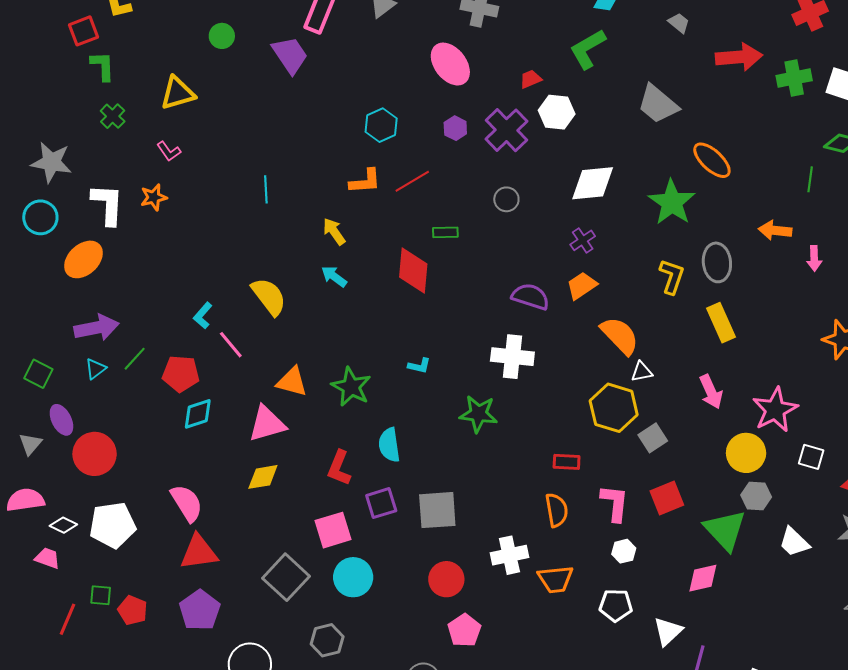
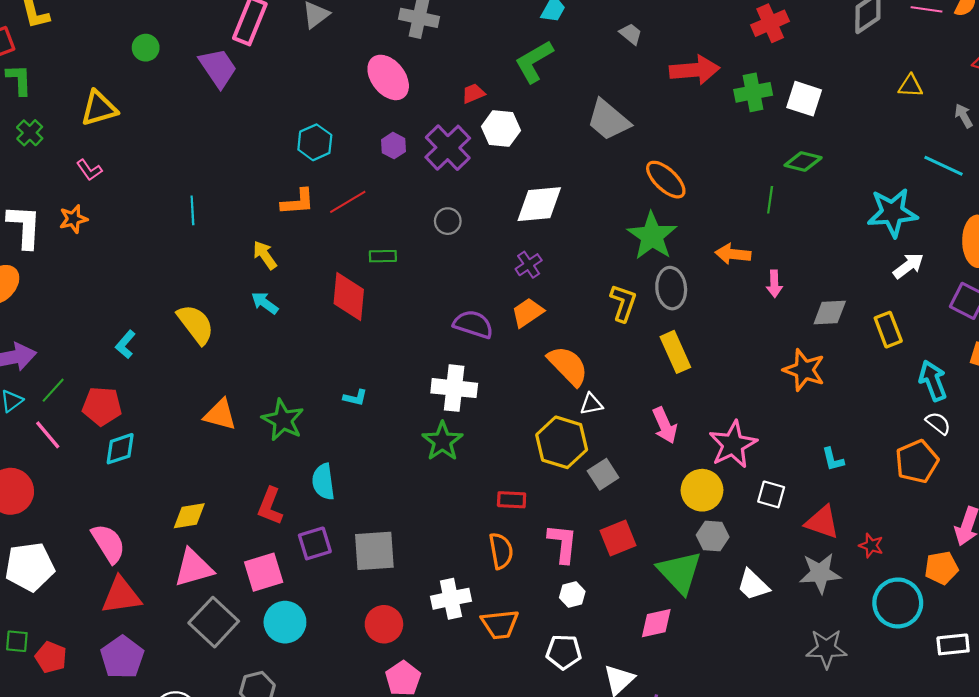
green star: (672, 202) -> (652, 236), moved
pink line: (231, 345) -> (48, 435), moved
green star: (478, 414) -> (442, 441), moved, turned 30
pink triangle: (267, 424) -> (194, 568), moved

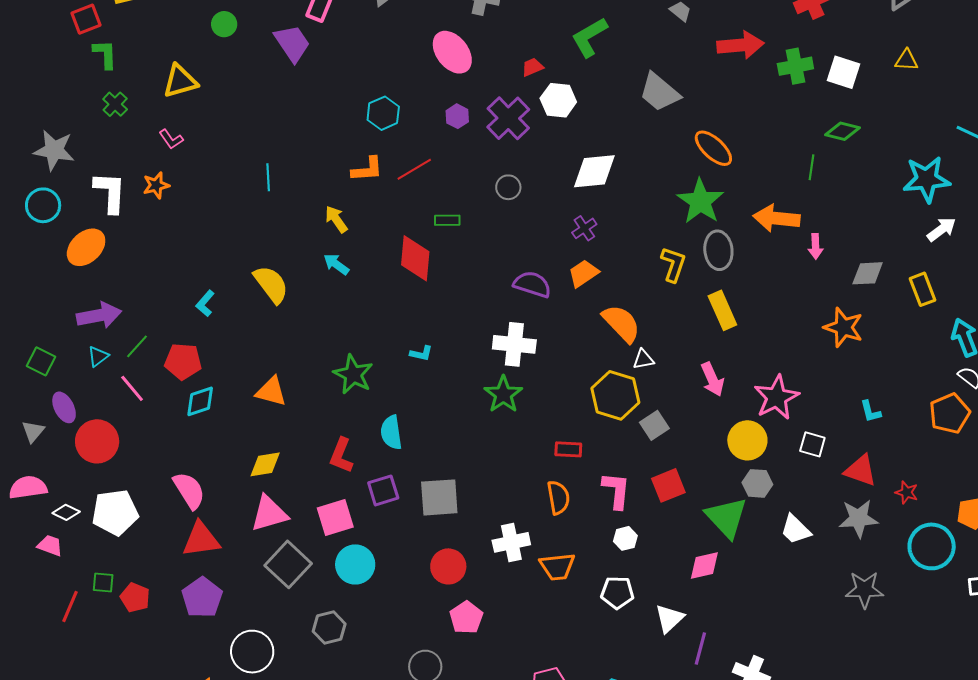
yellow triangle: (911, 86) -> (907, 60), moved
orange arrow: (733, 254) -> (776, 218), size x1.4
orange triangle: (220, 415) -> (271, 391), moved

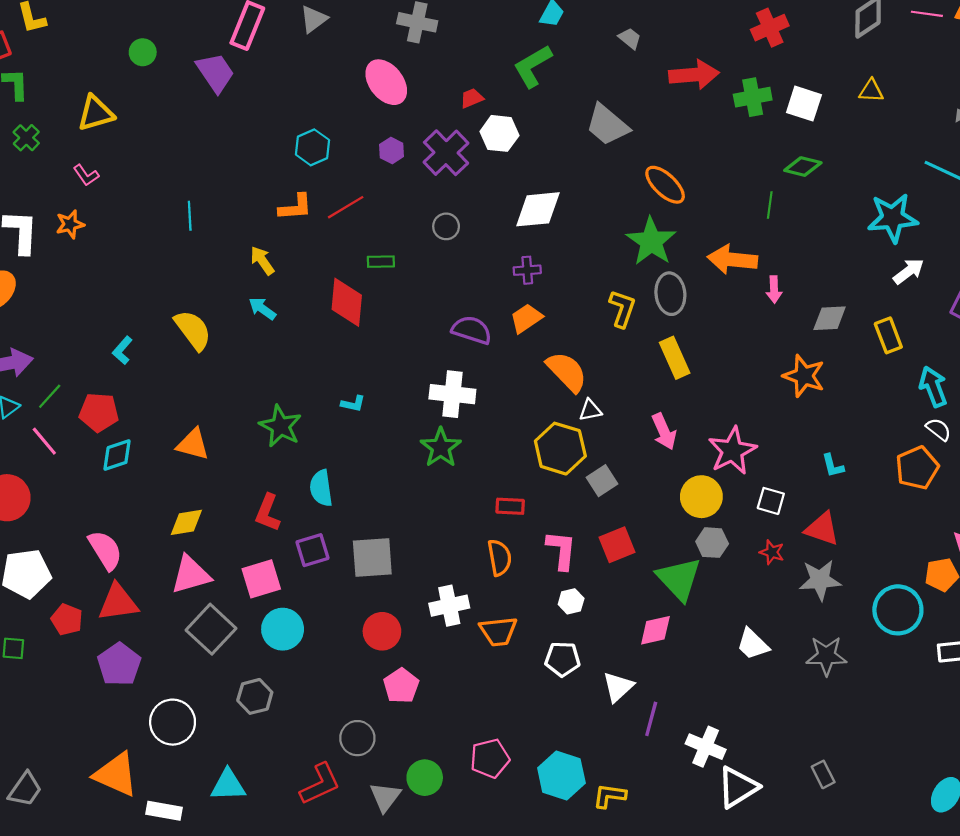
purple cross: (584, 228) -> (527, 270), turned 30
red star: (907, 492) -> (772, 552), moved
white trapezoid: (795, 529) -> (753, 644), moved
red pentagon: (135, 598) -> (67, 620), moved

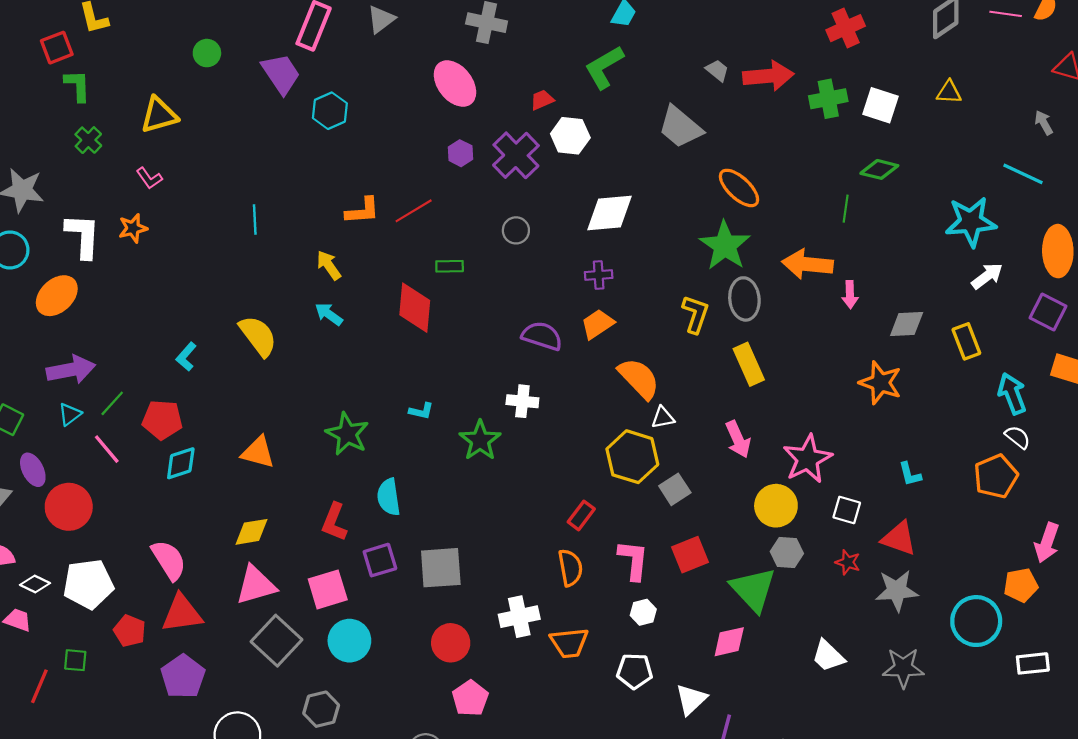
gray trapezoid: (630, 38) -> (717, 70), moved
cyan hexagon: (313, 147) -> (330, 111), moved
white cross: (452, 394) -> (522, 401), size x0.7
green star: (441, 448) -> (480, 440), moved
red rectangle: (510, 506) -> (581, 515), turned -56

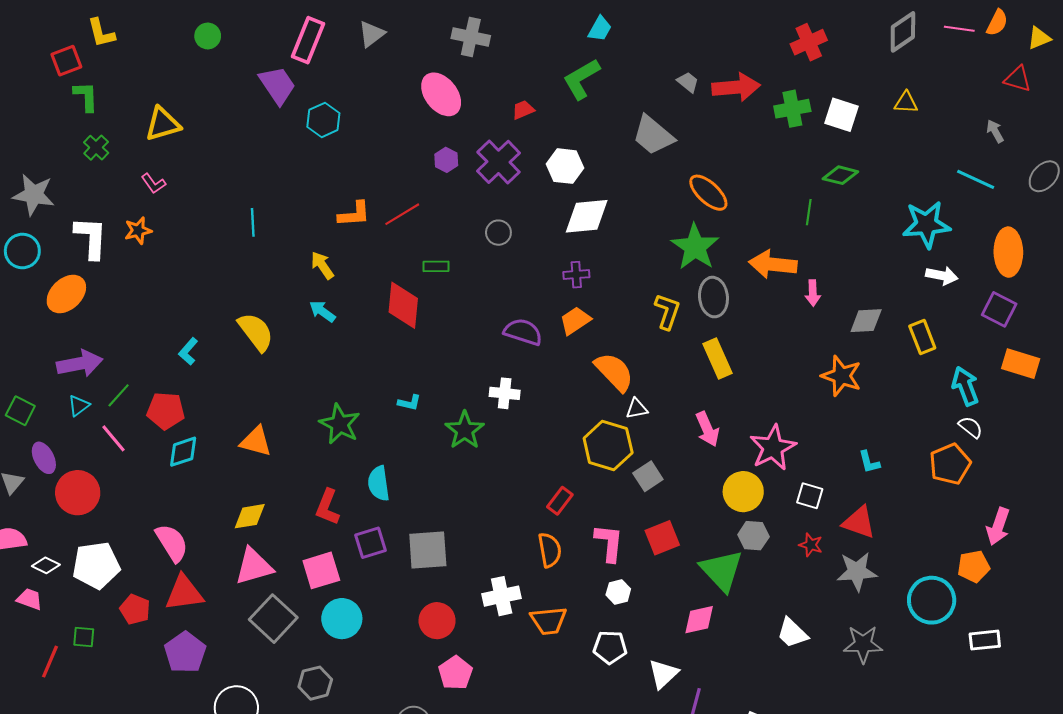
green circle: (207, 53) -> (208, 36), moved
white hexagon: (570, 136) -> (565, 166), moved
white arrow: (987, 276) -> (942, 276), turned 48

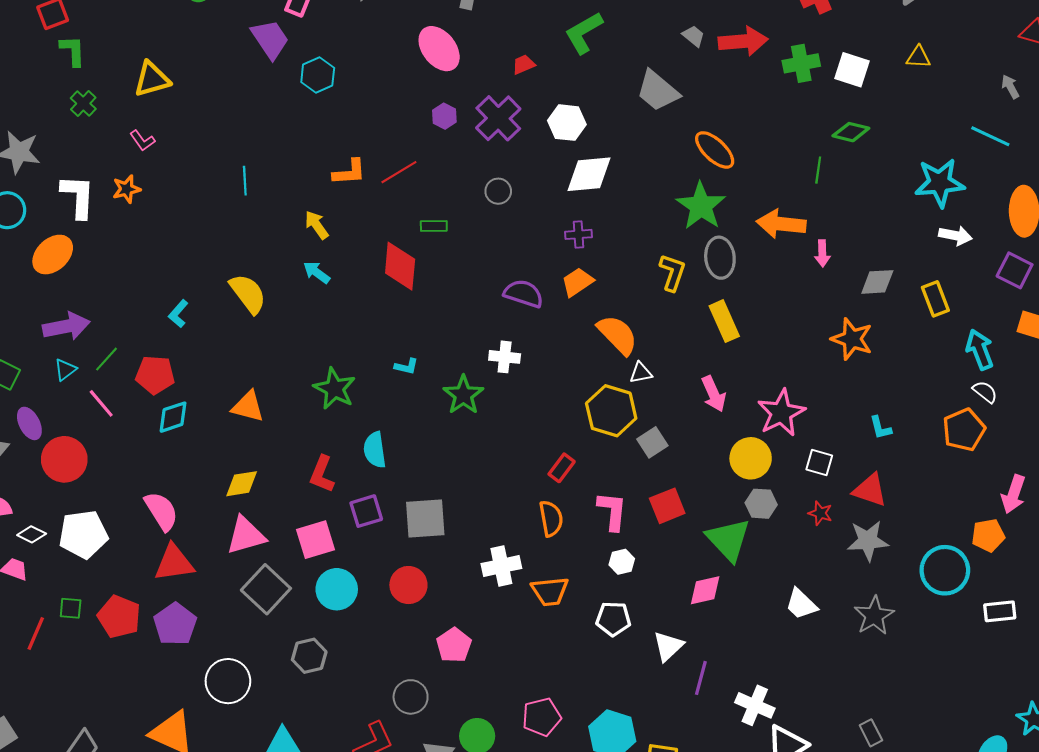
red pentagon: (135, 609) -> (119, 617), moved, size x1.4
red circle: (437, 621) -> (408, 585), moved
gray star: (863, 644) -> (874, 616), turned -30

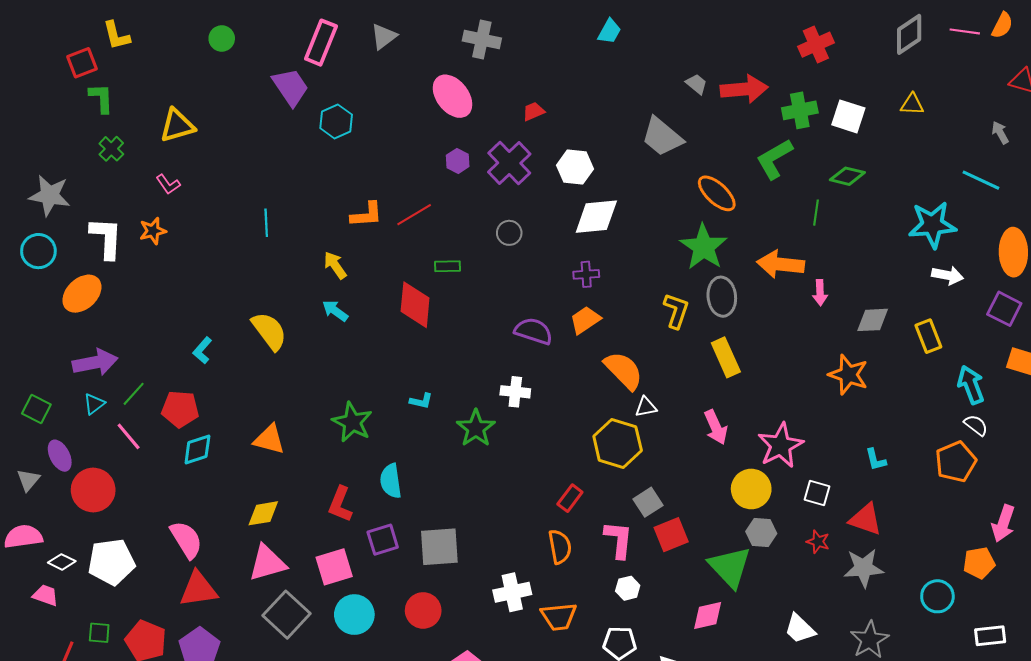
green L-shape: (584, 33) -> (774, 159), moved
gray square: (652, 442) -> (648, 502), moved
cyan circle: (945, 570) -> (937, 596), size x0.7

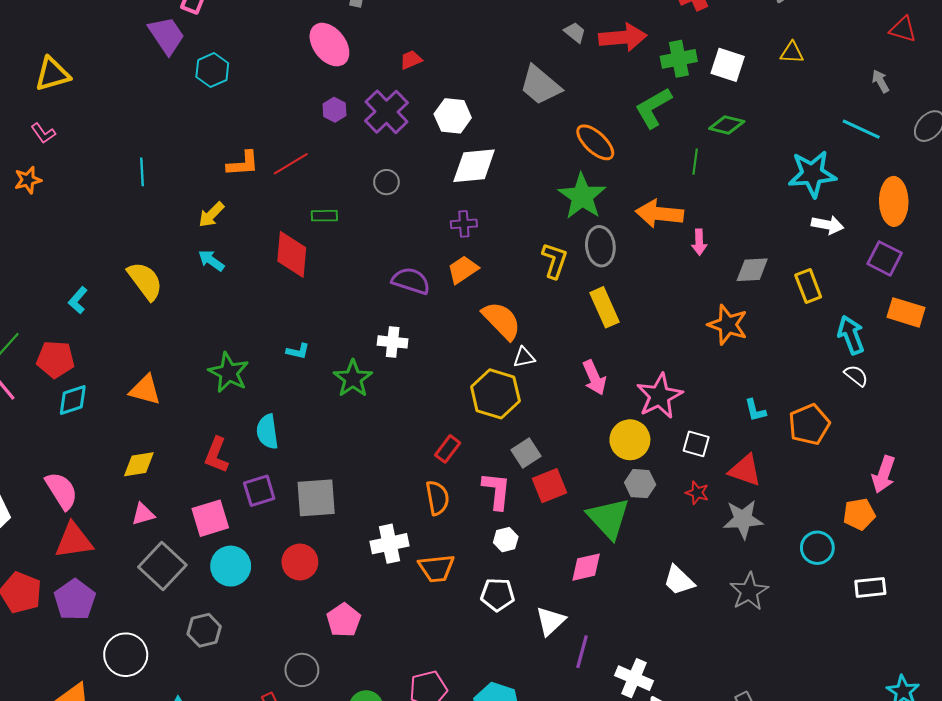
yellow arrow: (335, 265) -> (211, 215), turned -100
orange pentagon: (956, 462) -> (809, 424), moved
pink triangle: (267, 563) -> (143, 514), size x0.6

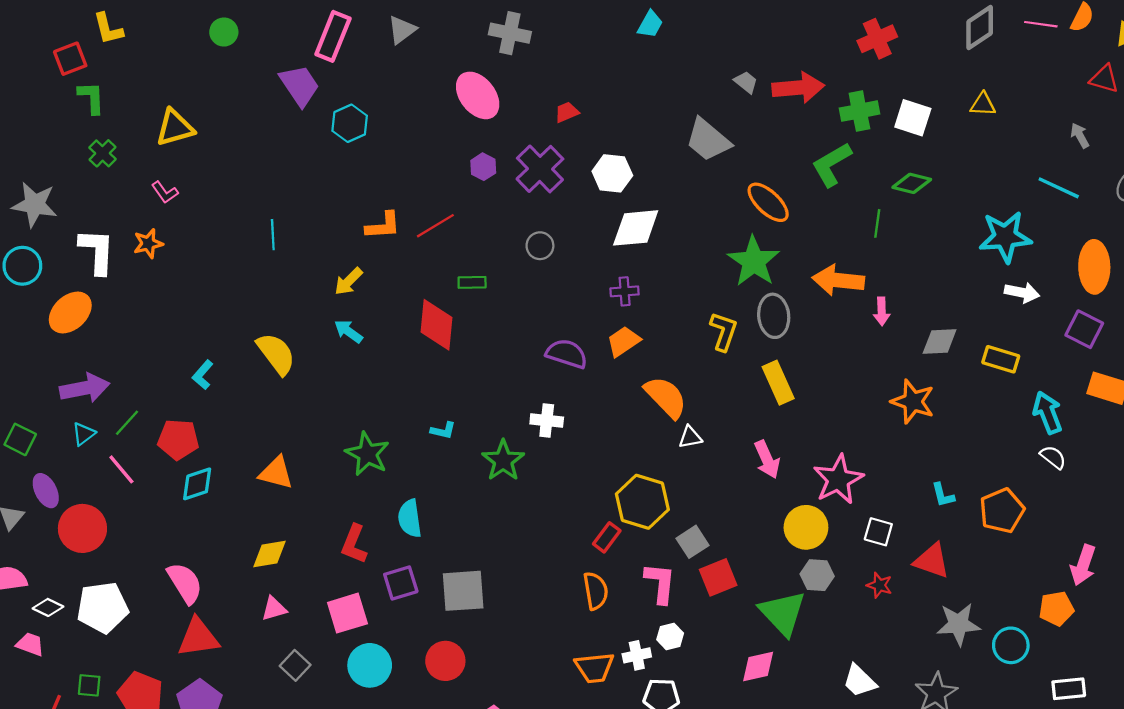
yellow rectangle: (808, 286) -> (1001, 359), turned -52
yellow hexagon: (495, 394) -> (642, 502), moved
gray star: (743, 519) -> (958, 624), moved
white cross: (390, 544) -> (637, 655), moved, size x0.7
gray square: (162, 566) -> (295, 665), size x0.6

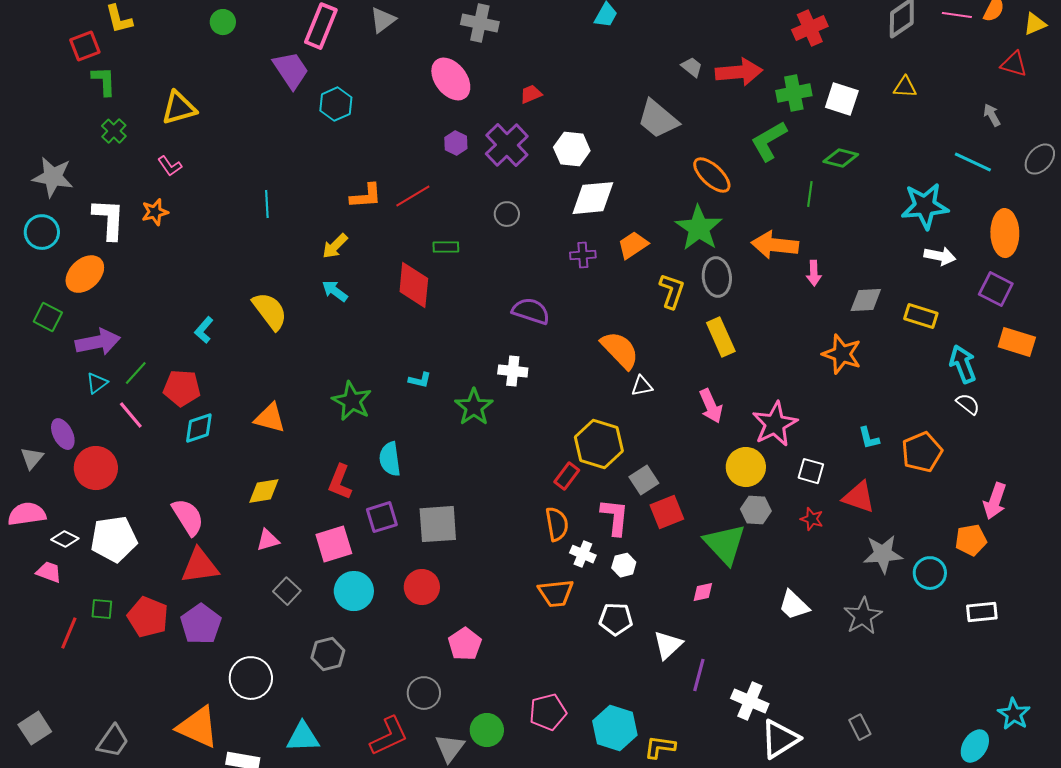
orange trapezoid: (623, 341) -> (633, 245), moved
green square: (20, 439) -> (48, 317), moved
white cross: (637, 655) -> (583, 554), moved, turned 35
pink diamond: (758, 666) -> (703, 592), size x0.7

